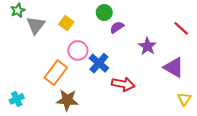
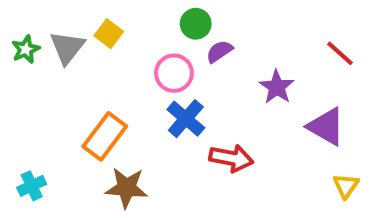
green star: (18, 10) -> (26, 49), moved
yellow square: (66, 23) -> (109, 34), moved
pink circle: (78, 50) -> (174, 73), moved

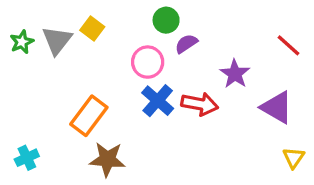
red arrow: (231, 158) -> (200, 104), moved

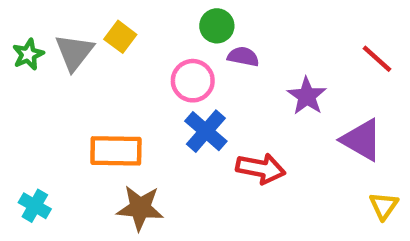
purple semicircle: (186, 44) -> (243, 57), turned 45
red arrow: (200, 104) -> (261, 168), moved
orange rectangle: (89, 116) -> (116, 151), turned 54
cyan cross: (27, 158) -> (35, 206), turned -35

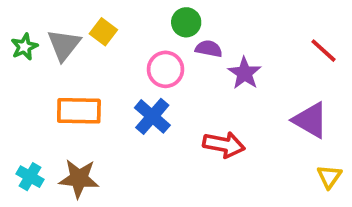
purple star: (307, 96) -> (245, 73), moved
blue cross: (206, 131) -> (152, 116), moved
orange rectangle: (116, 151) -> (79, 111), moved
brown star: (140, 208) -> (79, 179), moved

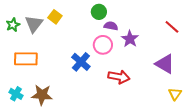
pink circle: (165, 69) -> (103, 45), moved
orange rectangle: (79, 111) -> (26, 59), moved

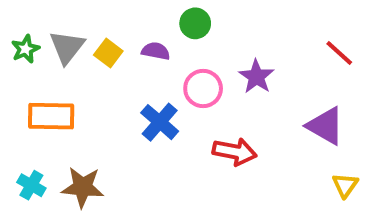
yellow square: (55, 17) -> (108, 53), moved
purple semicircle: (111, 26) -> (156, 51), moved

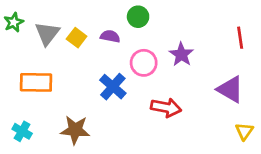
green star: (25, 49) -> (14, 22), moved
red line: (339, 53) -> (240, 38), turned 40
brown star: (83, 187) -> (75, 130), moved

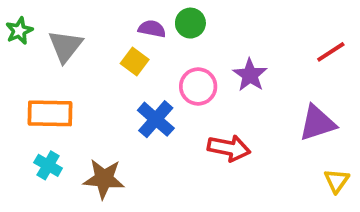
purple semicircle: (110, 36) -> (152, 29), moved
yellow square: (77, 38) -> (135, 61), moved
red line: (240, 38) -> (331, 52), turned 65
purple triangle: (230, 89) -> (317, 123), turned -48
cyan cross: (22, 131) -> (48, 165), moved

